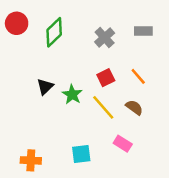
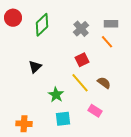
orange line: (138, 76) -> (107, 42), moved
green star: (72, 94) -> (56, 95), moved

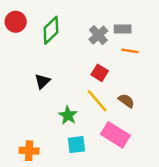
gray rectangle: (111, 24) -> (123, 29), moved
orange line: (107, 42) -> (130, 51), turned -40
red square: (82, 60) -> (100, 73), turned -32
pink rectangle: (95, 111) -> (115, 135), size x1.6

